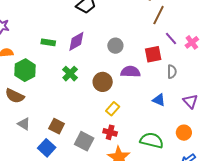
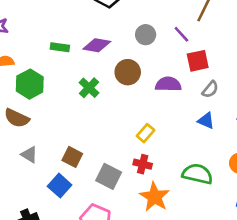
purple line: (171, 38) -> (181, 34), moved
purple diamond: (76, 41) -> (97, 45), turned 40
gray circle: (115, 46) -> (146, 35), moved
gray semicircle: (172, 72) -> (210, 89), moved, turned 40
brown circle: (103, 82) -> (128, 72), moved

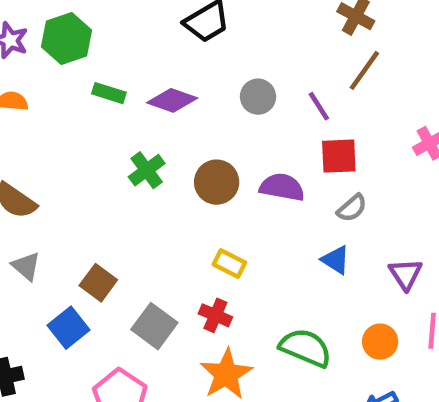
brown circle: (128, 72) -> (217, 182), moved
green hexagon: (30, 84) -> (67, 38), moved
yellow rectangle: (146, 133) -> (229, 263), turned 66

